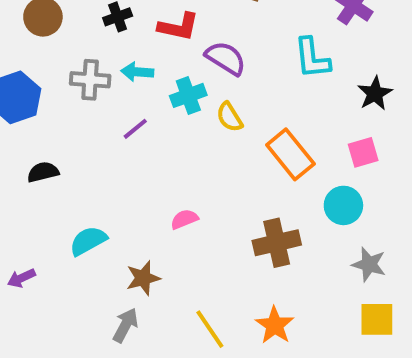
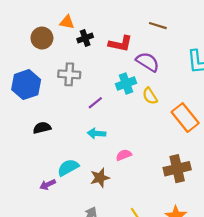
cyan arrow: (137, 72) -> (96, 133), moved
purple arrow: (21, 278) -> (48, 185), moved
brown star: (143, 278) -> (100, 178), moved

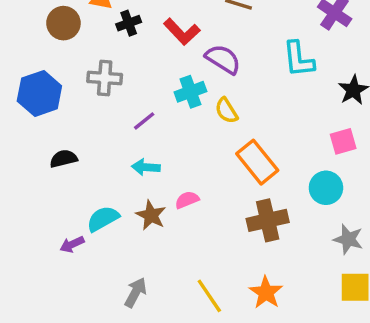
red L-shape: (120, 44) -> (182, 32), turned 35
orange rectangle: (185, 118) -> (257, 162), moved
brown star: (100, 178) -> (151, 215), moved, turned -30

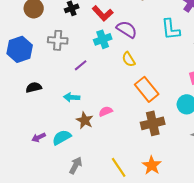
cyan cross: (190, 92) -> (103, 39), moved
cyan arrow: (146, 167) -> (72, 97), moved
cyan semicircle: (103, 219) -> (62, 137), moved

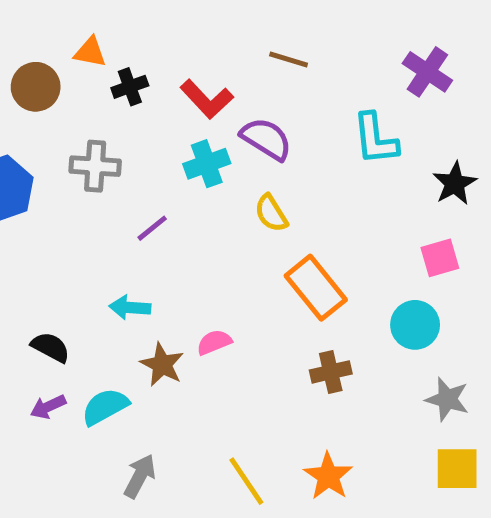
black semicircle: (34, 87) -> (50, 347), moved, turned 42
brown cross: (153, 123) -> (331, 372), size x0.7

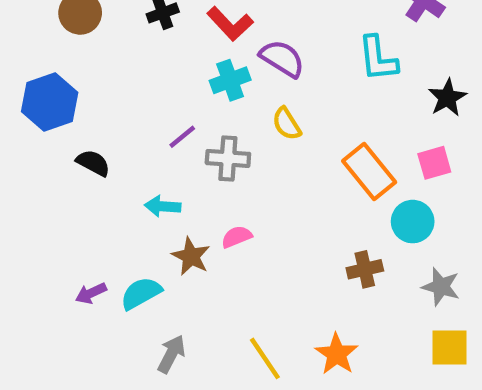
gray cross: (95, 166) -> (228, 158), moved
orange rectangle: (316, 288) -> (369, 172), moved
black semicircle: (50, 347) -> (93, 163), moved
brown cross: (331, 372) -> (365, 269), moved

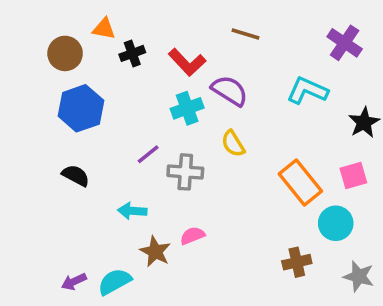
cyan L-shape: (378, 59) -> (307, 91), turned 120
blue hexagon: (50, 102) -> (81, 108), moved

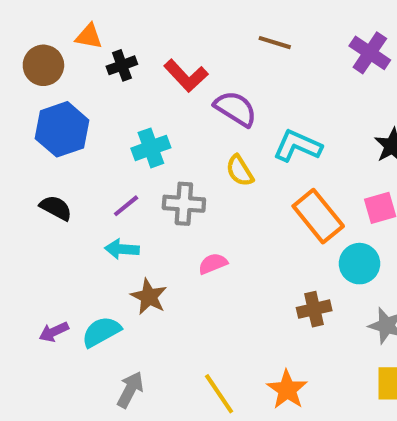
brown line: (245, 34) -> (275, 43), moved
cyan L-shape: (307, 91) -> (298, 146), moved
cyan cross: (187, 108) -> (151, 148), moved
purple line: (148, 154) -> (126, 206), moved
pink semicircle: (192, 236) -> (213, 264), moved

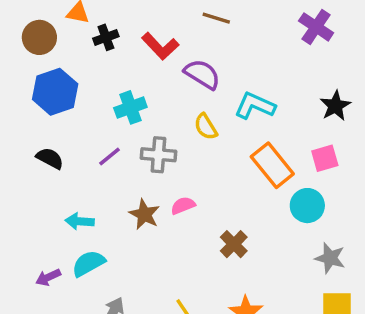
brown line: (275, 43) -> (216, 18), moved
cyan arrow: (122, 249) -> (80, 221), moved
brown star: (149, 297) -> (144, 214), moved
brown cross: (314, 309) -> (234, 244), moved, turned -32
purple arrow: (54, 332) -> (48, 277), moved

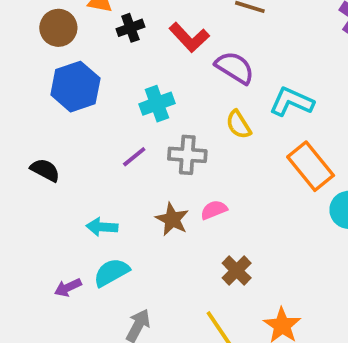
black semicircle: (50, 158) -> (45, 170), moved
brown cross: (234, 244) -> (237, 271), moved

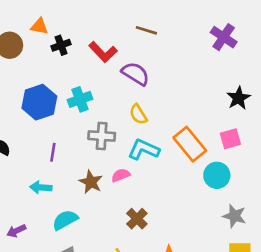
blue hexagon: (75, 87) -> (39, 102), moved
cyan L-shape: (292, 102) -> (144, 150), moved
purple line: (134, 157) -> (53, 152), moved, turned -42
cyan semicircle: (111, 272) -> (65, 220), moved

